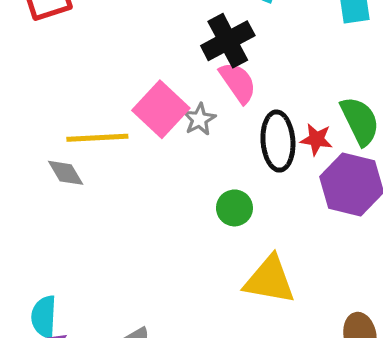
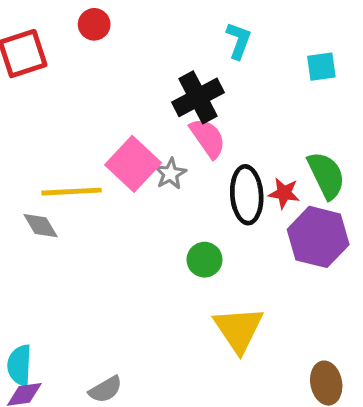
yellow triangle: (270, 280) -> (239, 329), turned 46

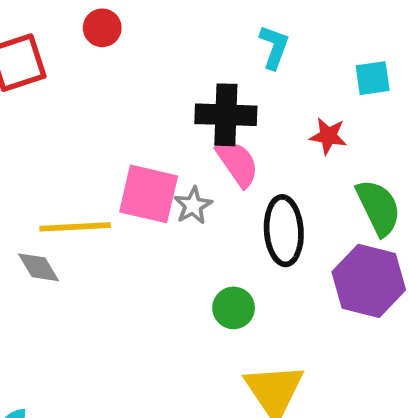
black cross: (198, 97) -> (226, 115), turned 30
pink square: (133, 164) -> (149, 194), turned -30
red star: (284, 193) -> (328, 136), moved

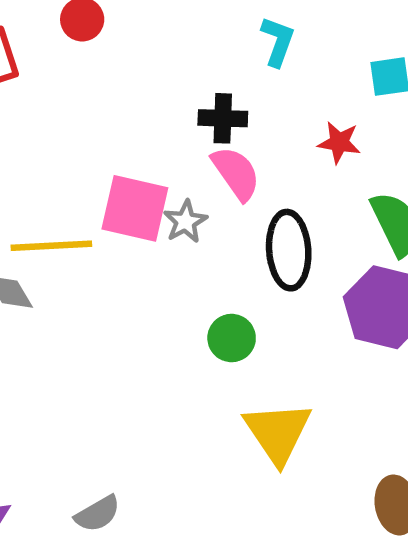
black cross: (226, 115) -> (223, 118), size x0.7

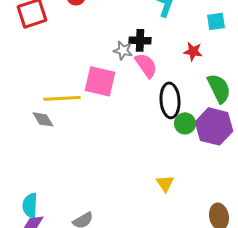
gray star: (185, 222) -> (123, 50), moved, turned -30
green circle: (232, 338) -> (185, 123), moved
yellow triangle: (278, 432) -> (165, 183), size x0.6

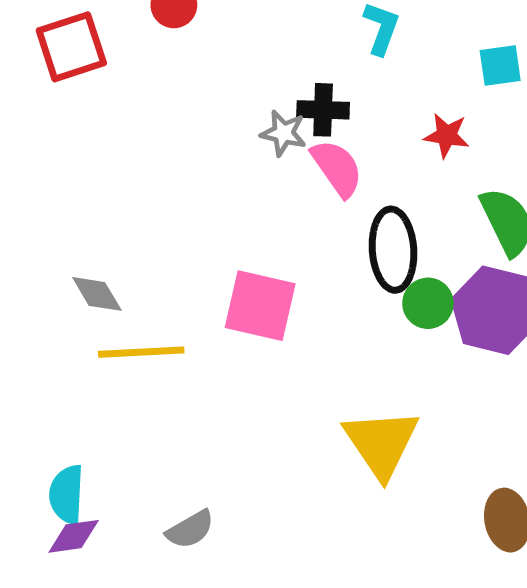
pink square: (100, 81) -> (260, 306), moved
yellow line: (62, 98) -> (141, 352), moved
yellow triangle: (165, 183) -> (381, 443), size x1.8

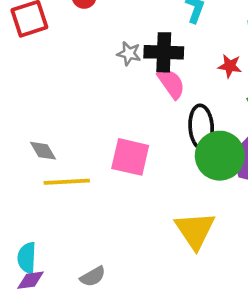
black cross: (323, 110) -> (164, 52), size x1.4
gray star: (283, 133) -> (129, 54), moved
green circle: (428, 303) -> (220, 156), size x1.8

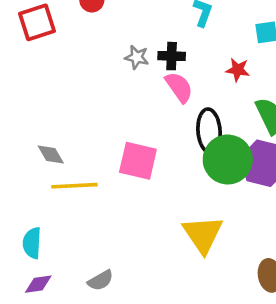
black cross: (164, 52) -> (172, 56), size x0.7
cyan semicircle: (27, 258) -> (32, 243), moved

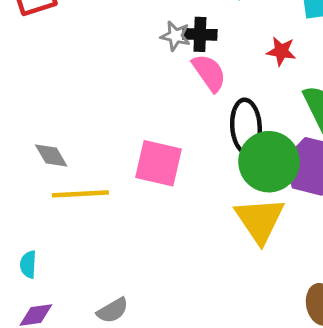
gray star: (137, 57) -> (175, 36), moved
yellow triangle: (203, 234) -> (260, 220), moved
cyan semicircle: (32, 243) -> (28, 264), size x0.7

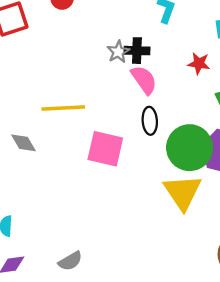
gray star: (175, 36) -> (118, 52), turned 30
black ellipse: (246, 126) -> (150, 121), moved, size x0.7
yellow line: (80, 194) -> (63, 108), moved

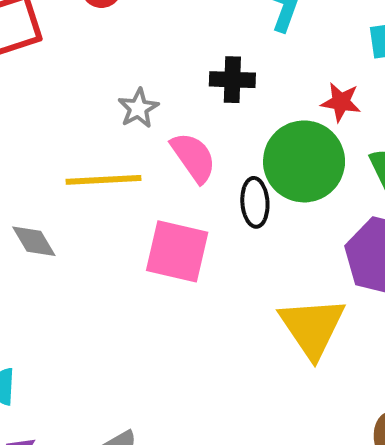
gray star: (118, 52) -> (138, 108), moved
pink semicircle: (144, 80) -> (194, 157), moved
green circle: (190, 148) -> (304, 161), moved

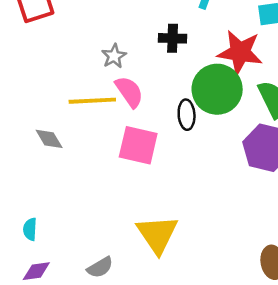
red star: (341, 102) -> (240, 52), size x1.8
pink semicircle: (194, 157) -> (129, 92), moved
yellow triangle: (312, 327) -> (157, 234), moved

